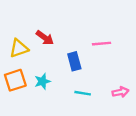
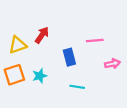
red arrow: (45, 38) -> (42, 35), turned -91
pink arrow: (120, 92) -> (112, 64), moved

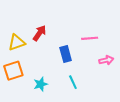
cyan star: (40, 76) -> (41, 84), moved
cyan line: (77, 87) -> (73, 82), turned 56

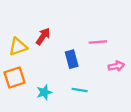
cyan line: (73, 82) -> (80, 90), turned -56

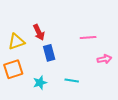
red arrow: (43, 36) -> (39, 32), turned 119
blue rectangle: (72, 59) -> (49, 53), moved

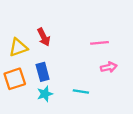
blue rectangle: (49, 53) -> (43, 72), moved
pink arrow: (104, 59) -> (109, 67), moved

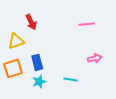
red arrow: (44, 37) -> (31, 22), moved
pink line: (99, 43) -> (87, 24), moved

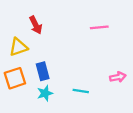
pink arrow: (95, 58) -> (118, 77), moved

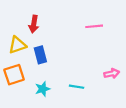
red arrow: (36, 25) -> (34, 24), turned 35
blue rectangle: (43, 71) -> (40, 55), moved

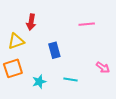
blue rectangle: (40, 55) -> (54, 50), moved
pink arrow: (112, 74) -> (103, 67), turned 48

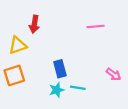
blue rectangle: (54, 50) -> (60, 69), moved
cyan star: (39, 82) -> (57, 90), moved

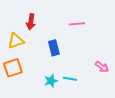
pink line: (96, 26) -> (77, 24), moved
blue rectangle: (60, 69) -> (54, 48), moved

